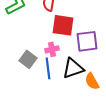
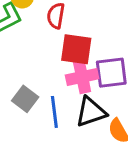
pink cross: (52, 49) -> (82, 77), moved, size x1.5

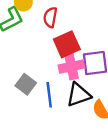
red square: (76, 49) -> (67, 44), turned -32

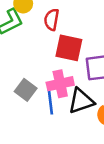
red square: (67, 44) -> (69, 48), turned 36
pink cross: (71, 67) -> (60, 84), moved

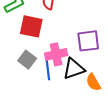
red square: (69, 48) -> (31, 26), moved

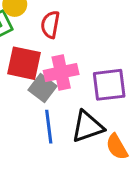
pink cross: (56, 54) -> (61, 72), moved
gray square: (27, 60) -> (43, 88), moved

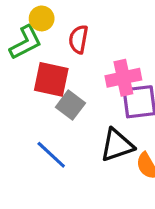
pink cross: (61, 72) -> (123, 78), moved
blue line: (49, 127) -> (51, 155), moved, turned -40

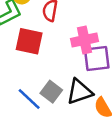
gray square: (70, 105) -> (51, 92), moved

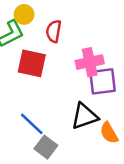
gray square: (51, 92) -> (46, 147), moved

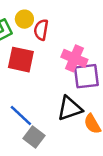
yellow circle: (24, 14) -> (24, 19), moved
pink cross: (90, 62) -> (74, 58), turned 35

